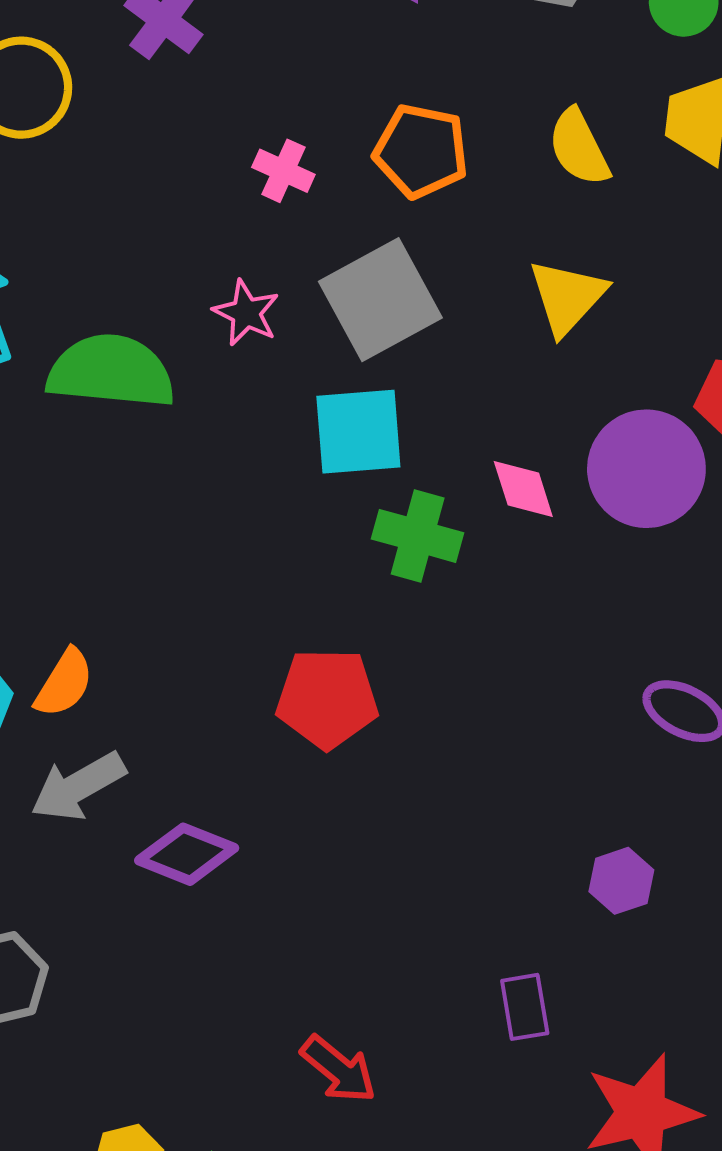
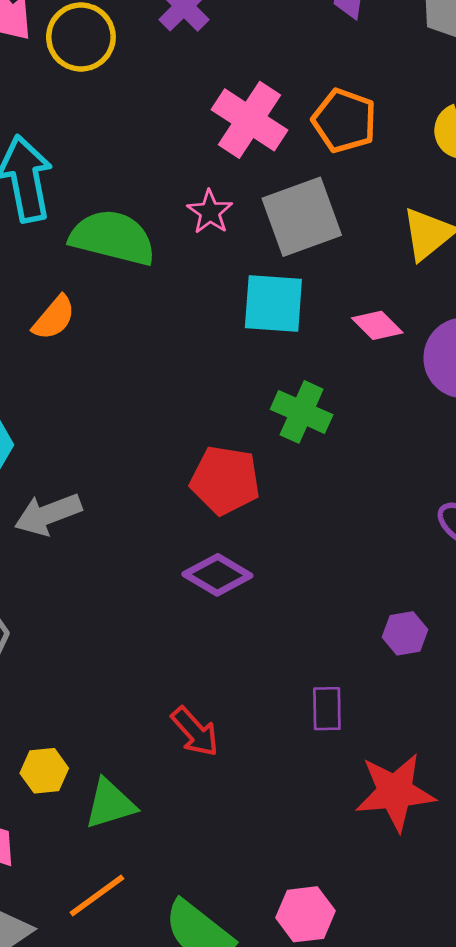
pink cross: (283, 171) -> (249, 120), size x1.8
pink diamond: (523, 489) -> (377, 325), moved, turned -36
green cross: (418, 536) -> (302, 412), moved
orange semicircle: (64, 683) -> (54, 318), moved
purple diamond: (187, 854) -> (217, 575), moved

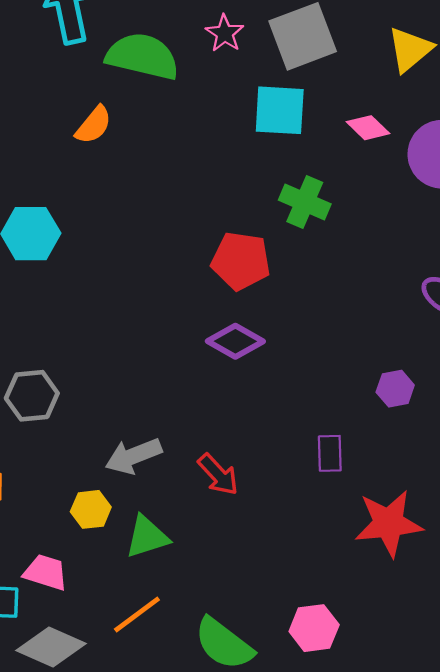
gray arrow: (48, 514) -> (133, 456), moved

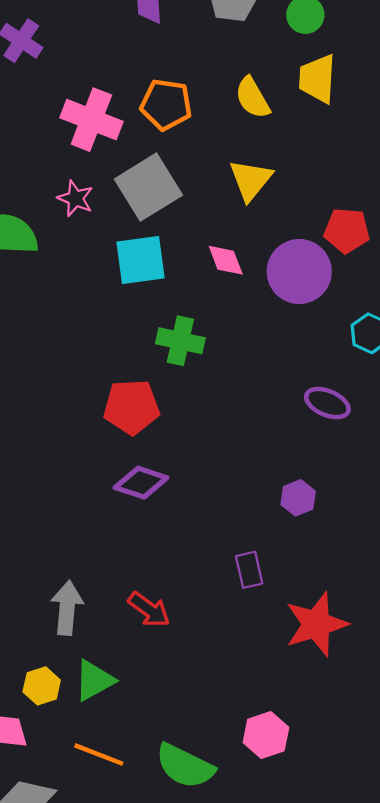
pink diamond: (368, 128) -> (226, 260), turned 36
gray arrow: (133, 456) -> (67, 608), turned 128
yellow hexagon: (91, 509) -> (42, 686), moved
orange line: (137, 615) -> (99, 755), turned 69

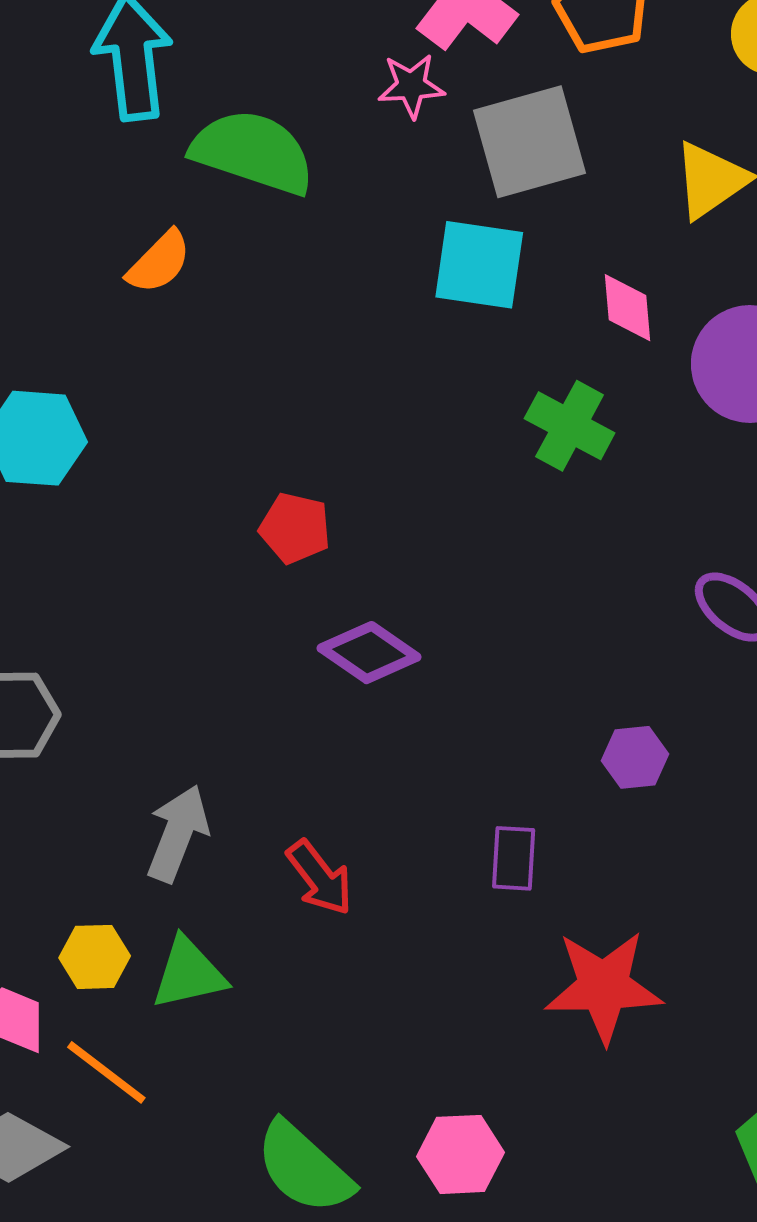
pink star: (75, 198) -> (411, 86), moved, turned 30
green cross: (180, 341) -> (570, 426), moved
red pentagon: (131, 407) -> (295, 528), moved, size x0.7
orange line: (99, 755) -> (106, 1072), moved

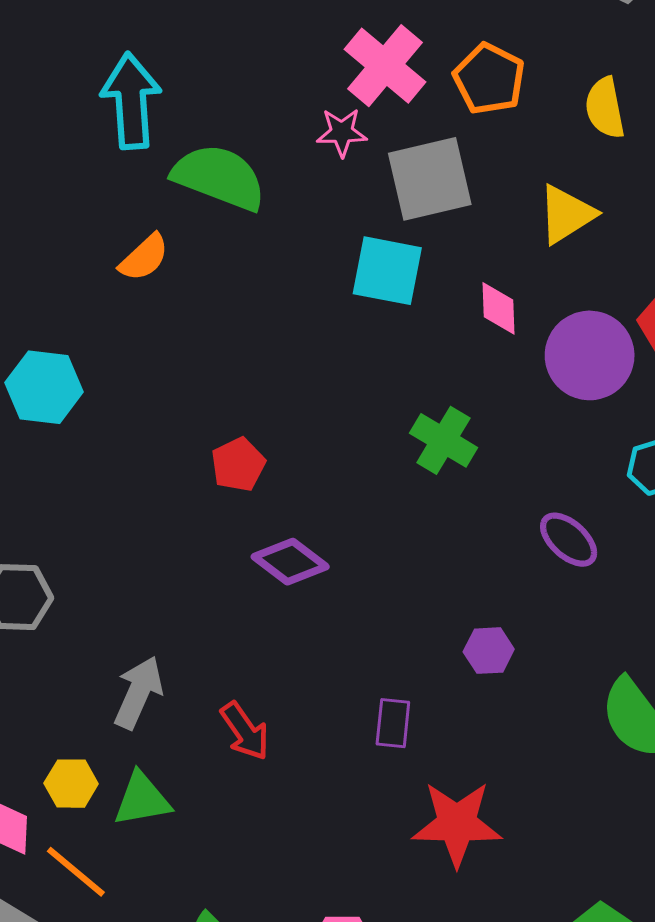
green cross: (570, 426) -> (443, 440), moved
red pentagon: (295, 528) -> (238, 464), turned 30

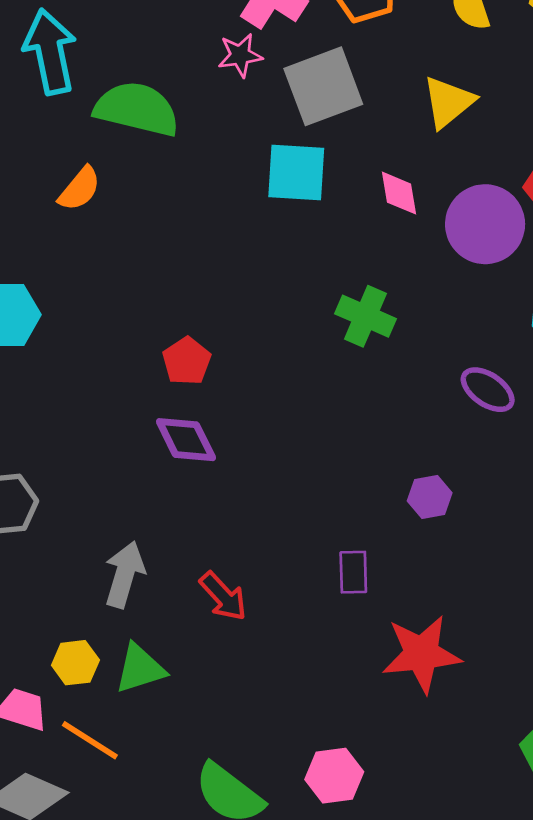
purple diamond: (290, 562) -> (186, 440), moved, turned 34

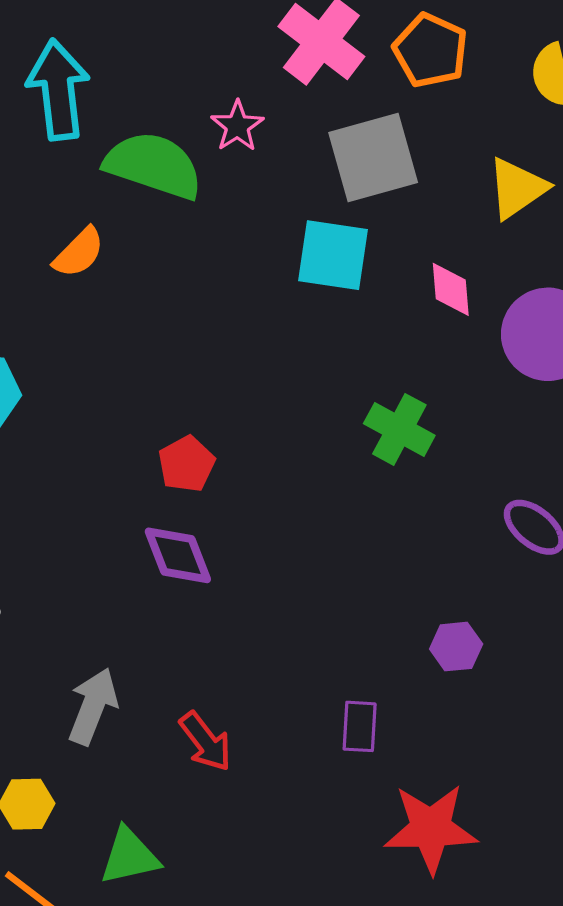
pink star: (240, 55) -> (237, 126), moved, turned -30
green triangle: (140, 669) -> (129, 856), moved

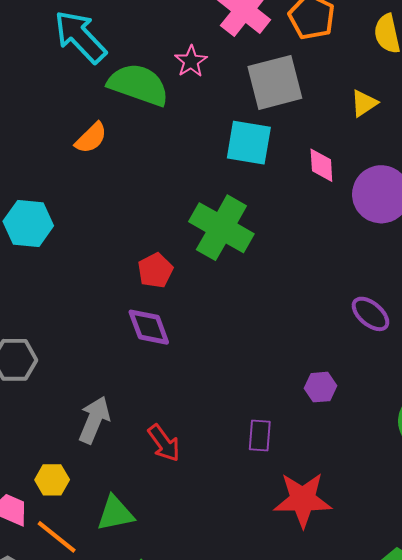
cyan arrow: (58, 90) -> (80, 37), turned -38
yellow triangle: (517, 188) -> (364, 103), size x0.7
green cross: (399, 429) -> (221, 228), moved, size x1.5

